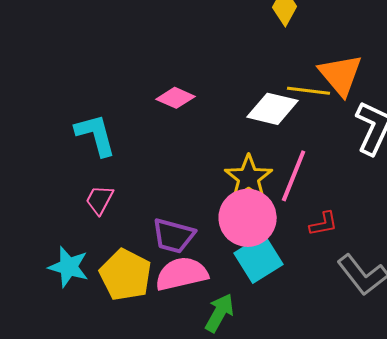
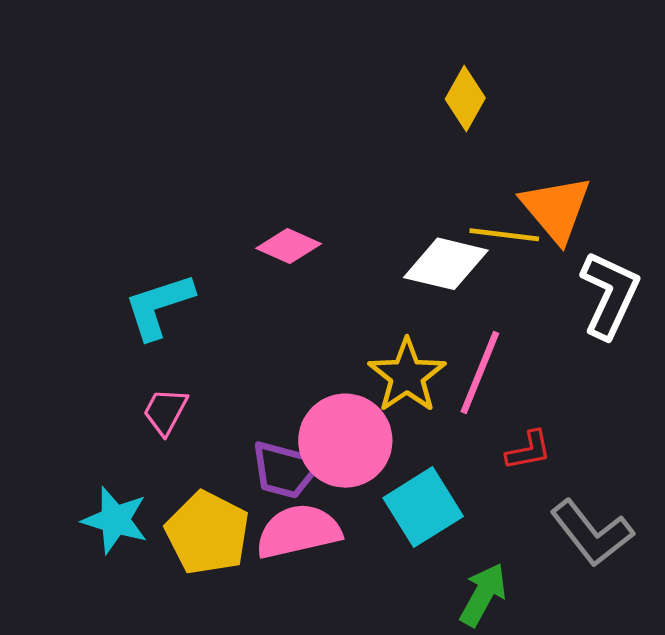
cyan L-shape: (96, 135) -> (159, 306), turned -93
pink circle: (248, 218) -> (345, 441), moved
green arrow: (220, 313) -> (483, 595), moved

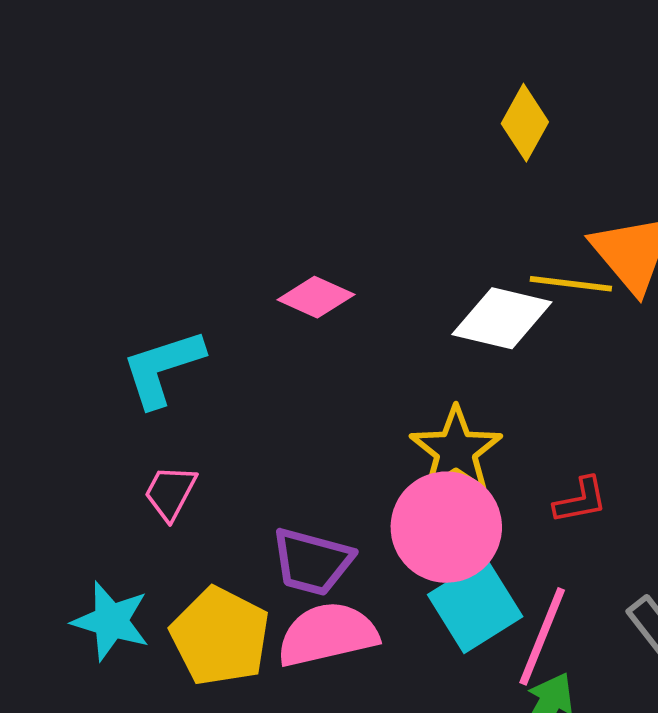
pink line: (480, 372) -> (542, 636), moved
pink circle: (345, 441) -> (446, 527), moved
red L-shape: (529, 450) -> (580, 500), moved

